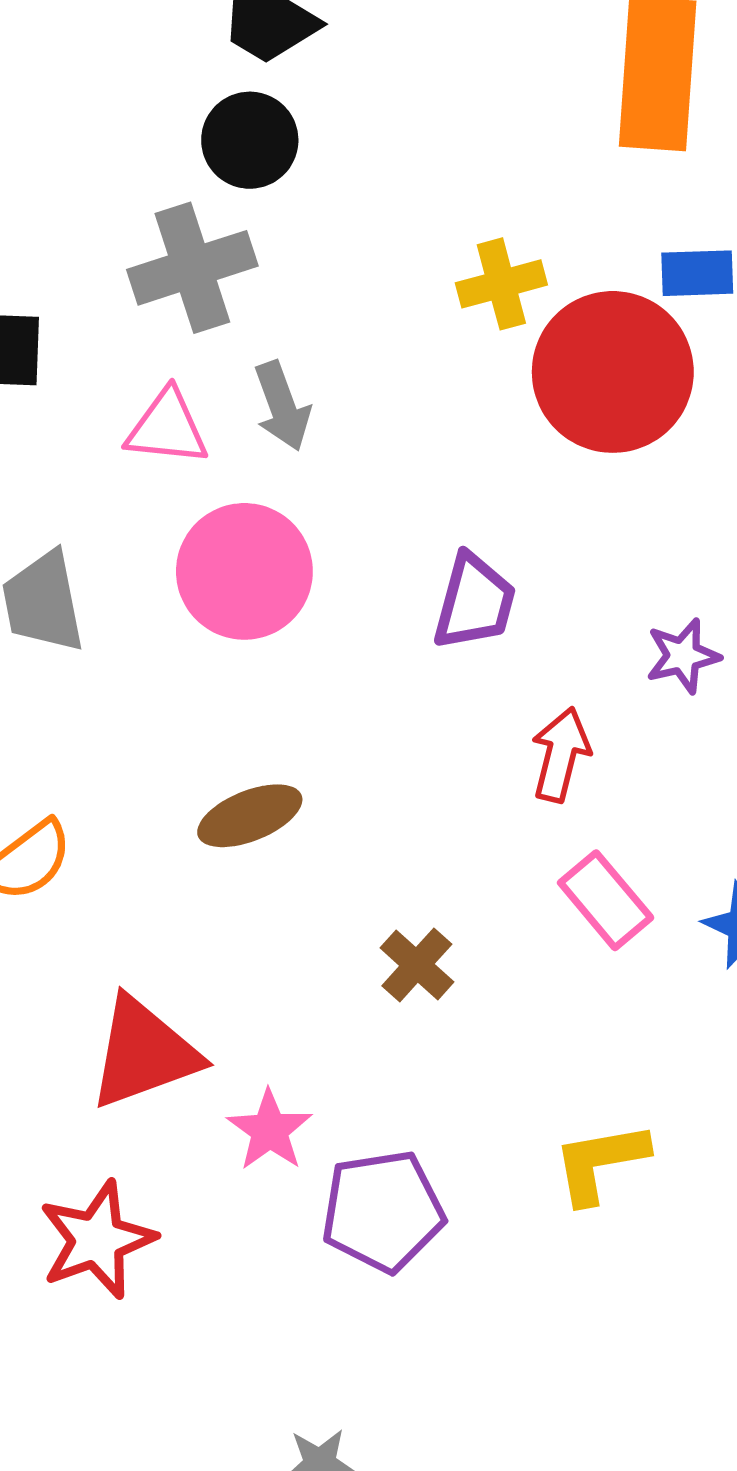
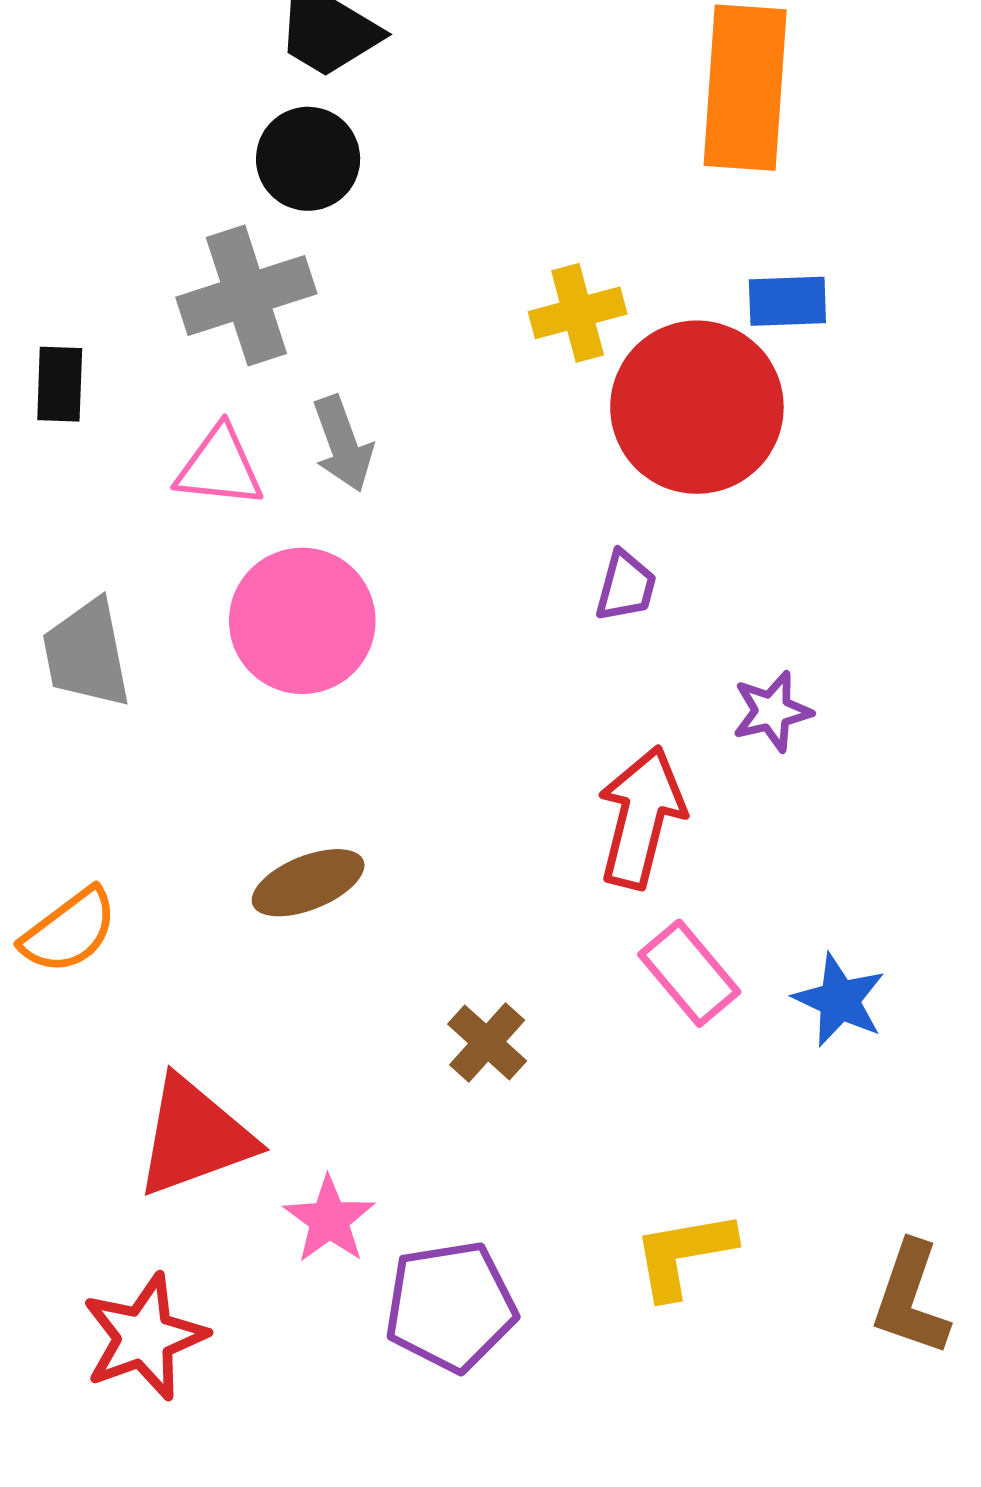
purple trapezoid: (474, 602) -> (626, 586), moved, size x0.7
red arrow: (561, 755) -> (641, 817), size x1.4

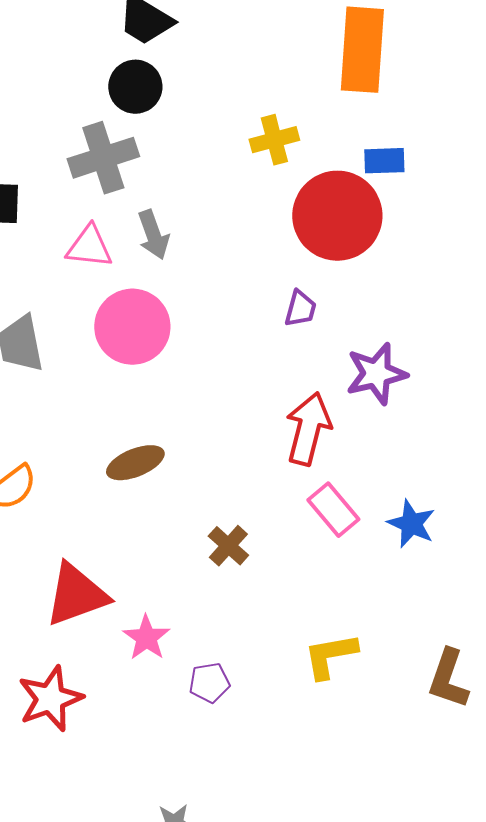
yellow cross: (578, 313) -> (274, 140), moved
purple star: (772, 711) -> (376, 374), size x1.5
purple pentagon: (451, 1306) -> (209, 683), size x0.6

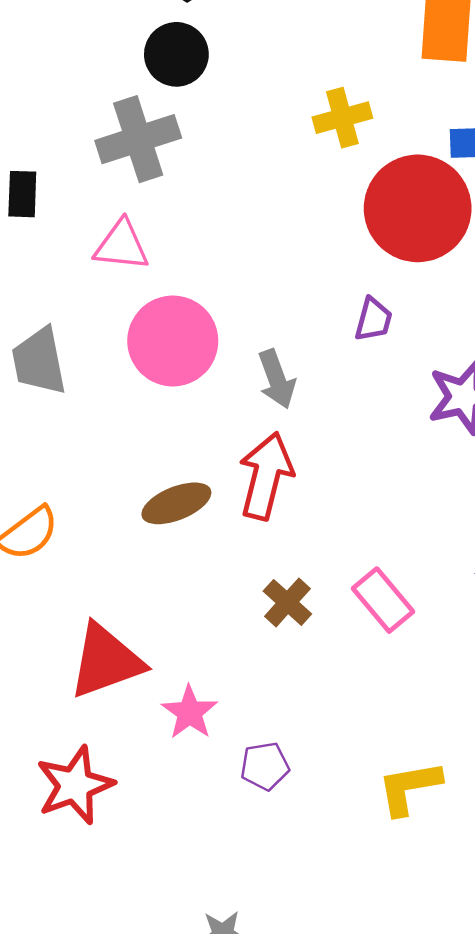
gray arrow: (153, 235) -> (277, 379), moved
red arrow: (308, 429) -> (266, 476), moved
pink rectangle: (333, 510) -> (383, 600), moved
yellow L-shape: (330, 656) -> (409, 788), moved

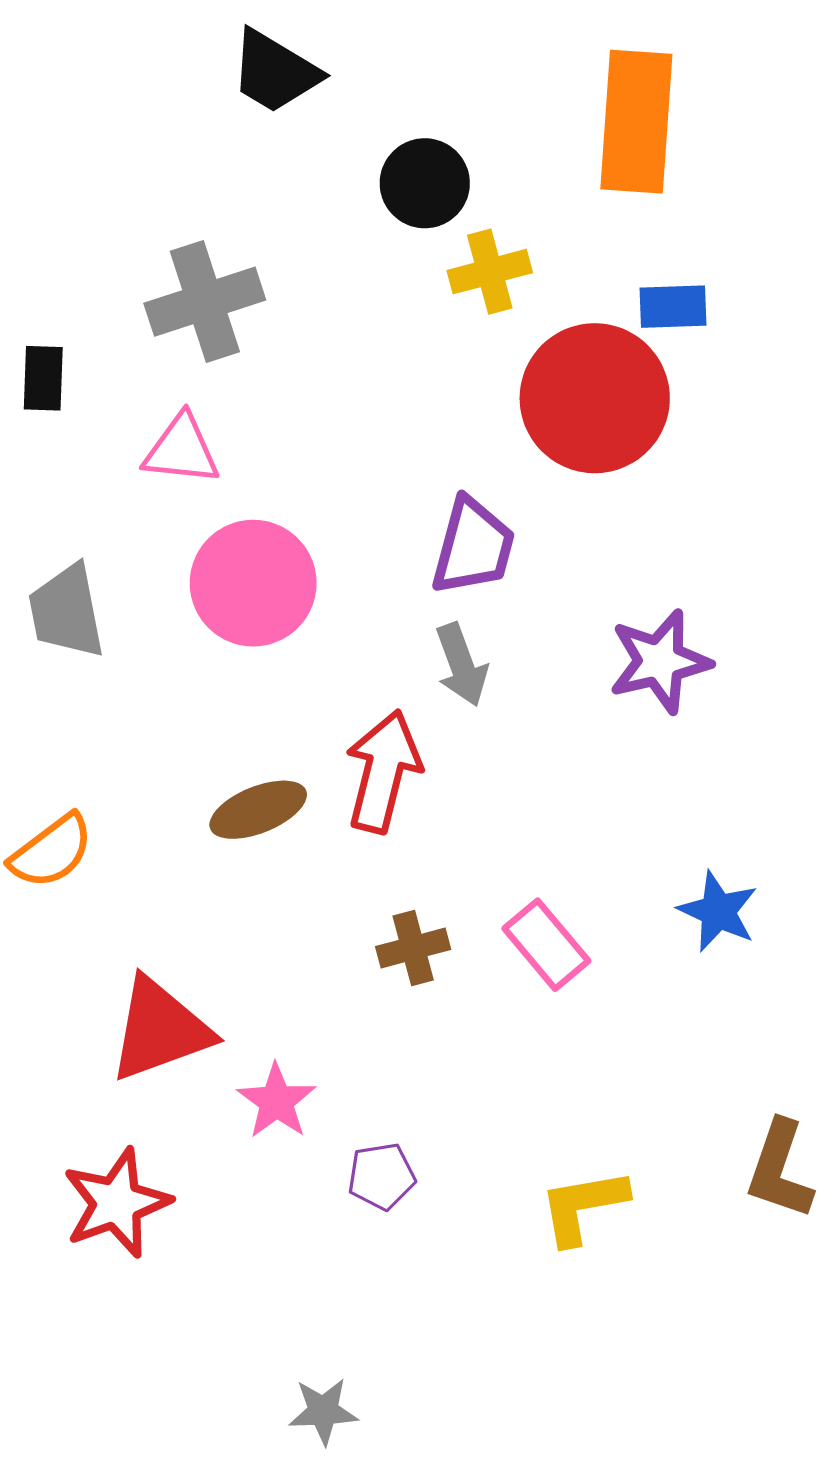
black circle: (176, 54) -> (425, 183), moved
purple trapezoid: (373, 319) -> (473, 546), moved, size x1.6
gray arrow: (277, 379) -> (461, 665), moved
brown cross: (287, 602) -> (413, 948), turned 33

